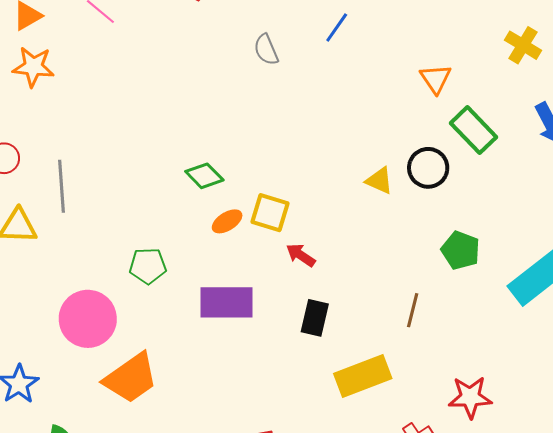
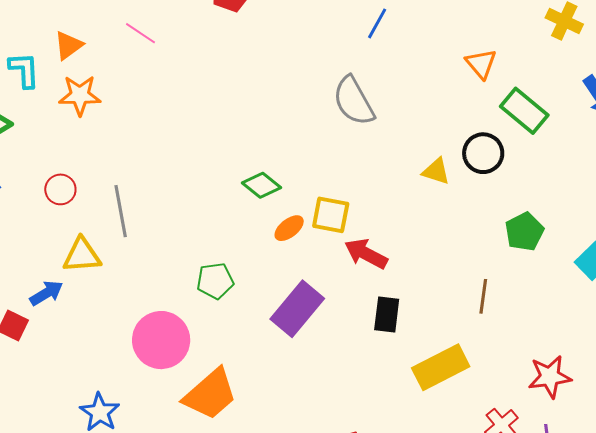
gray semicircle: (266, 50) -> (354, 101), moved, size x1.6
green pentagon: (461, 250) -> (524, 232), turned 30
red arrow: (301, 255) -> (366, 254), size x1.4
purple rectangle: (226, 302) -> (297, 309), turned -44

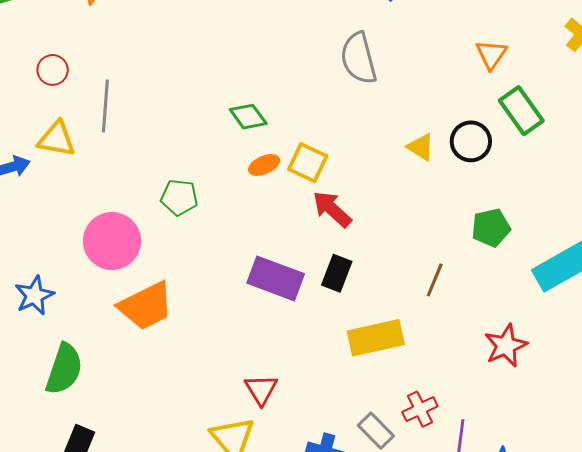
purple rectangle: (297, 309) -> (276, 278), moved, turned 56
red star: (550, 377) -> (506, 346), moved, turned -30

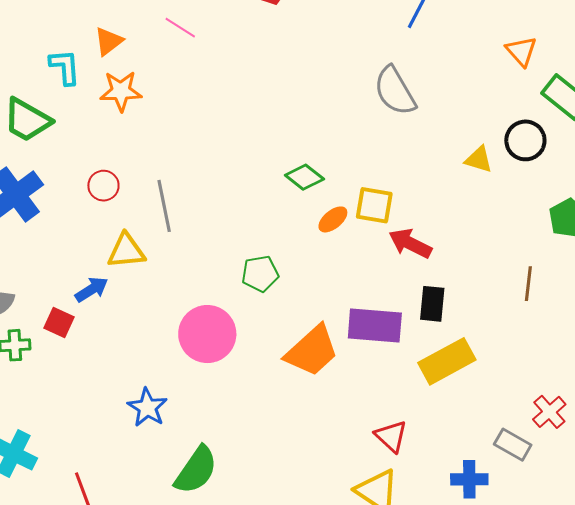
orange trapezoid: (146, 306) -> (312, 351), moved
yellow rectangle: (376, 338) -> (447, 361), moved
green semicircle: (64, 369) -> (196, 470), turned 32

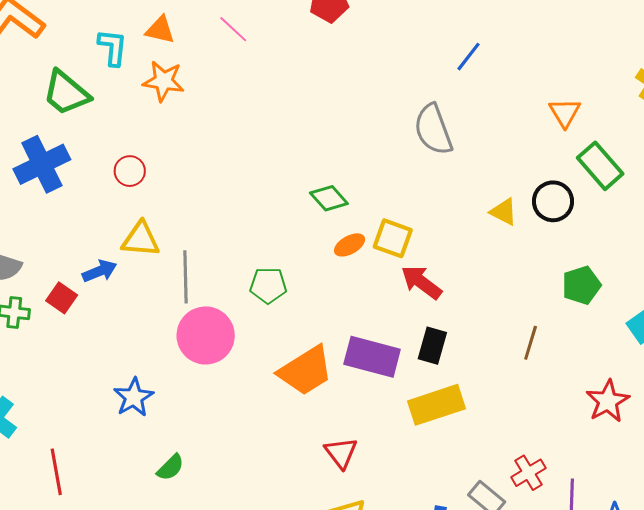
orange triangle: (108, 41) -> (160, 30), turned 40
gray line: (164, 206) -> (185, 277), moved
red triangle: (391, 436) -> (341, 453), moved
green semicircle: (196, 470) -> (170, 467), size x0.6

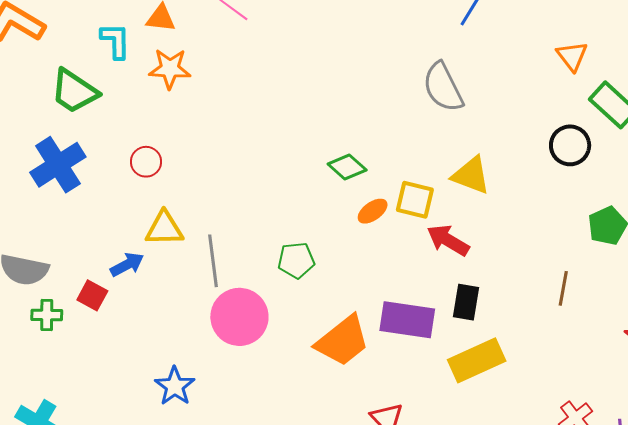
yellow triangle: (504, 212) -> (471, 175), moved, size x1.4

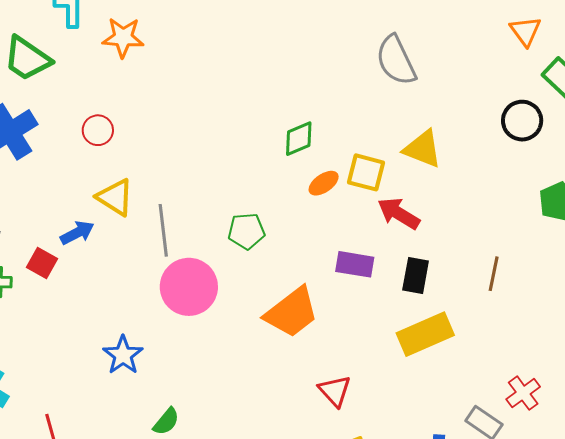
green diamond: (347, 167) -> (299, 139), turned -66
yellow triangle: (164, 229) -> (115, 197), turned 33
brown line: (563, 288) -> (494, 274), moved
purple rectangle: (407, 320) -> (355, 264), moved, size x0.7

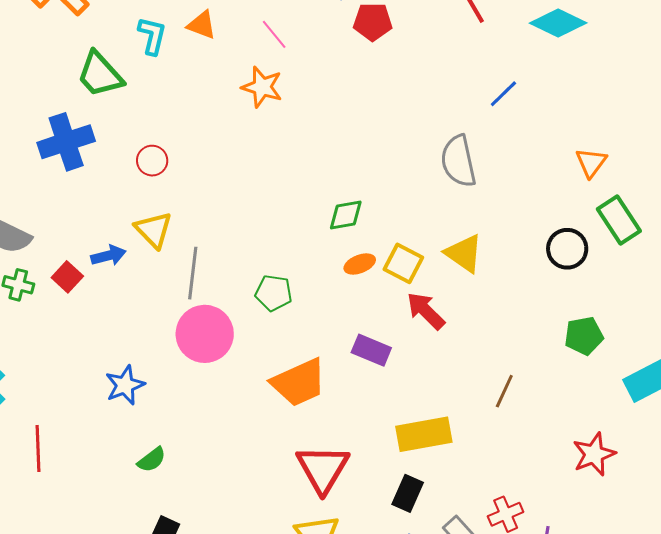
orange star: (123, 37) -> (262, 87), moved
black rectangle: (416, 276) -> (408, 493), moved
red triangle: (335, 391) -> (323, 469), size x1.6

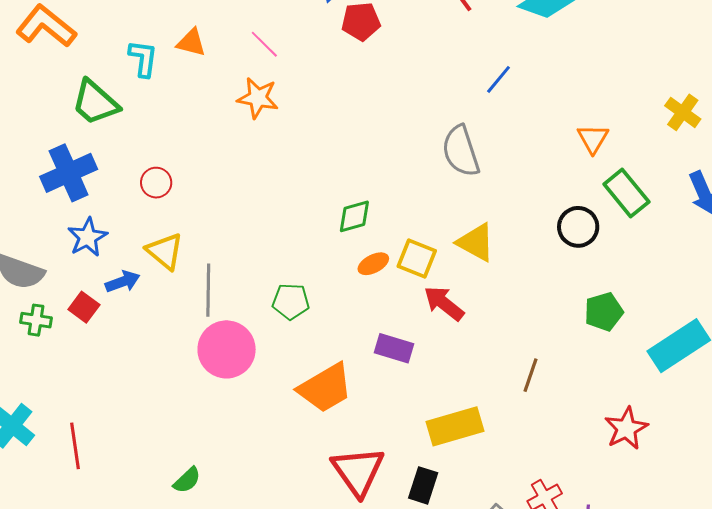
blue star: (125, 385) -> (87, 237), moved
red line: (38, 448) -> (75, 446), moved
black rectangle: (408, 493) -> (423, 485), moved

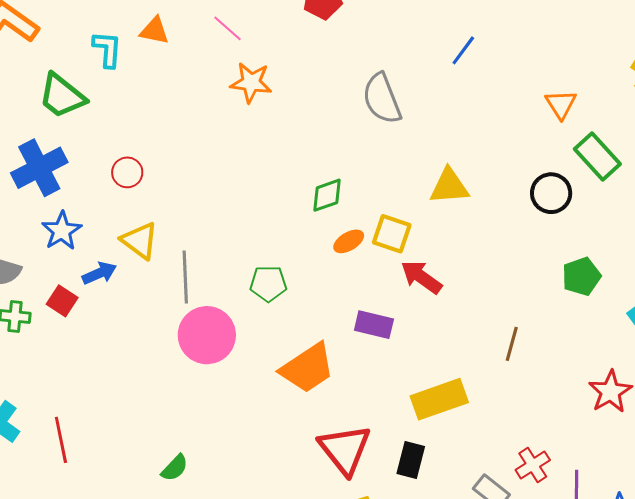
orange star: (258, 98) -> (251, 83), moved
gray semicircle: (461, 151) -> (382, 99), moved
yellow triangle: (476, 242) -> (449, 186), moved, turned -30

